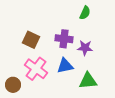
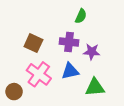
green semicircle: (85, 13) -> (81, 16), moved

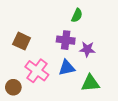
brown square: (33, 43) -> (22, 41), moved

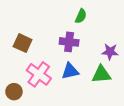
purple star: (87, 49) -> (110, 52), moved
green triangle: (90, 83) -> (101, 74), moved

